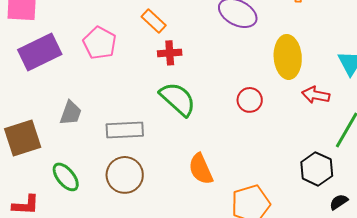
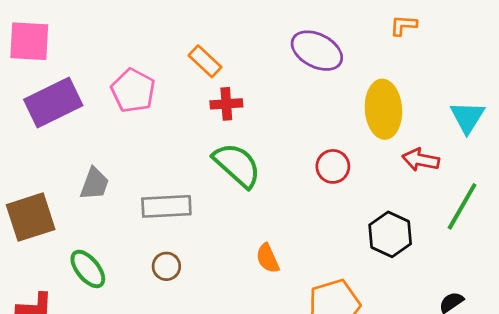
orange semicircle: (201, 169) -> (268, 258), size x0.7
black hexagon: (317, 169) -> (390, 234), moved
brown circle: (125, 175) -> (166, 266), size x0.6

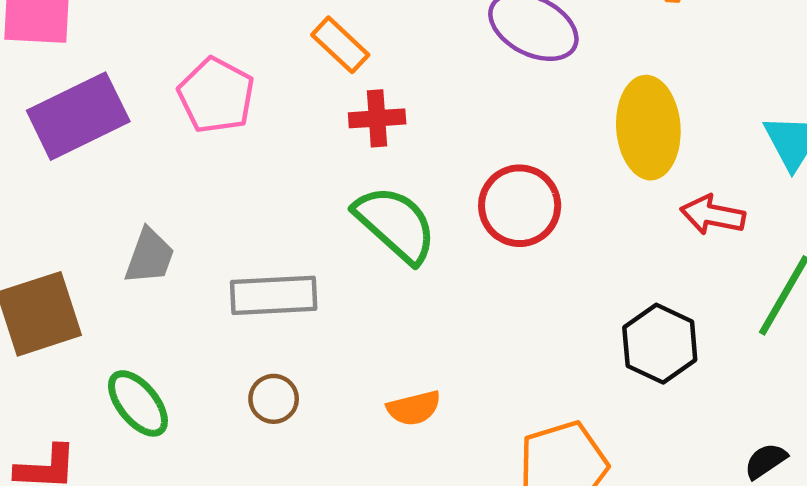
red circle: (333, 166) -> (520, 206), moved, size x1.4
orange semicircle: (268, 258) -> (414, 408), moved, turned -80

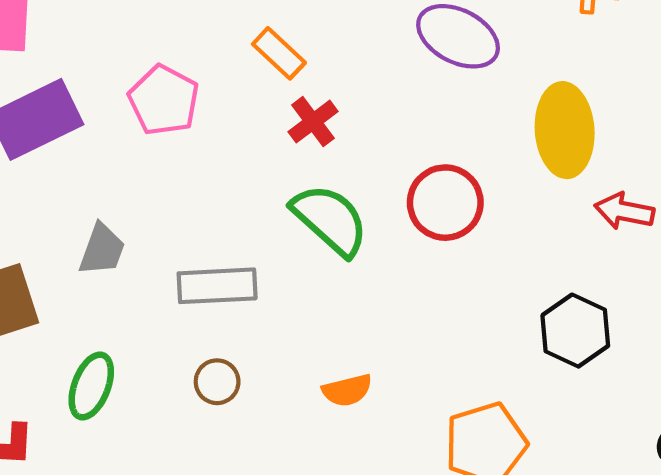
red cross: (377, 118) -> (313, 122), turned -33
green ellipse: (138, 403) -> (91, 386), turned 60

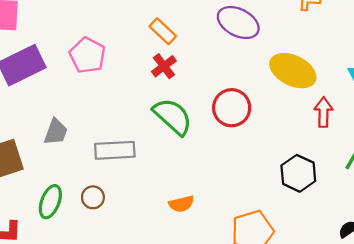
orange rectangle: (279, 53) -> (163, 31), moved
yellow ellipse: (565, 130) -> (293, 71), turned -60
red arrow: (624, 211) -> (323, 112), turned 80
brown circle: (217, 382) -> (93, 197), moved

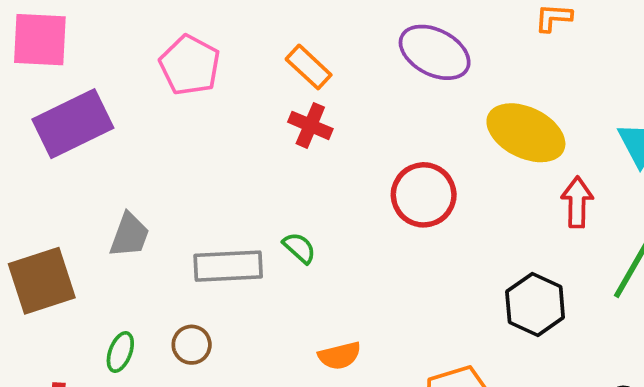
pink pentagon: (87, 55) -> (190, 65), moved
red cross: (164, 66) -> (310, 125), turned -30
green semicircle: (173, 116) -> (299, 248), moved, size x0.5
green ellipse: (50, 202) -> (120, 352), size x0.7

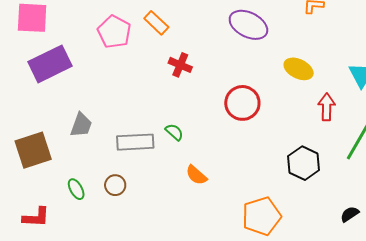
orange rectangle: (309, 67) -> (156, 23), moved
yellow ellipse: (526, 133) -> (299, 69), size x0.7
green ellipse: (120, 352) -> (76, 189), turned -50
orange semicircle: (340, 356) -> (196, 175), moved, turned 55

